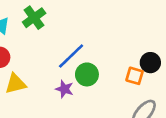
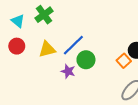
orange square: (134, 76) -> (124, 61), turned 32
yellow triangle: (16, 84) -> (47, 49), moved

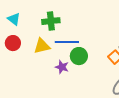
green cross: (44, 15) -> (51, 21), moved, turned 30
blue line: (73, 45) -> (67, 42), turned 45

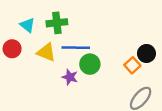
cyan triangle: (14, 19) -> (27, 25), moved
yellow triangle: (42, 46) -> (46, 52), turned 36

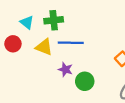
green circle: (90, 64) -> (85, 81), moved

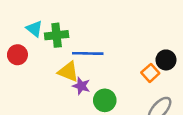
green cross: (54, 20) -> (57, 35), moved
yellow triangle: (44, 47) -> (68, 72), moved

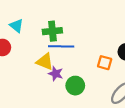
green cross: (57, 35) -> (52, 31), moved
orange square: (150, 73) -> (105, 63), moved, turned -32

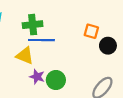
orange square: (105, 63) -> (91, 31), moved
purple star: (56, 74) -> (37, 77), moved

